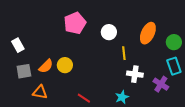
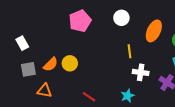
white circle: (109, 32) -> (121, 18), moved

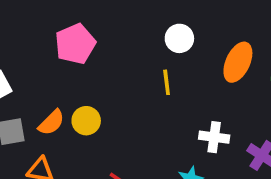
pink pentagon: (80, 21) -> (75, 44), moved
yellow line: (130, 51) -> (167, 82), moved

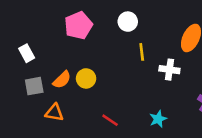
white circle: (179, 38) -> (128, 22), moved
white cross: (214, 137) -> (169, 70), moved

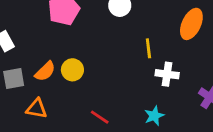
yellow line: (142, 52) -> (148, 48), moved
white cross: (169, 70) -> (167, 74), moved

